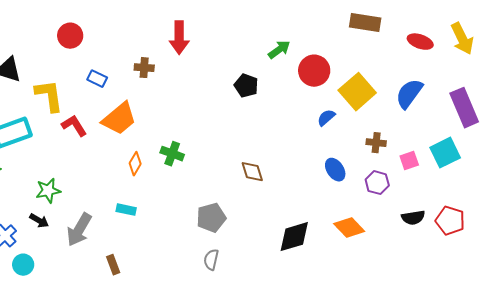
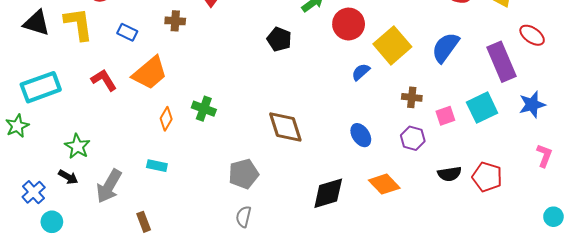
yellow L-shape: (49, 96) -> (78, 24), moved
blue ellipse: (335, 170) -> (361, 135), moved
brown diamond: (252, 172) -> (285, 127), size x1.5
green star: (48, 191) -> (77, 146), turned -30

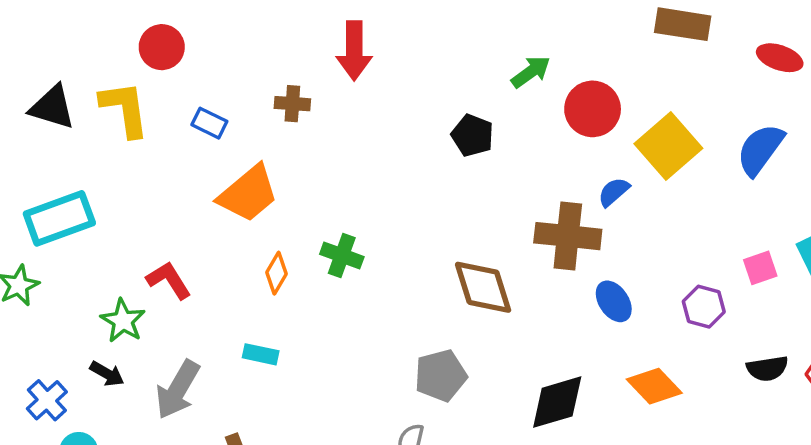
red L-shape: (104, 80) -> (169, 280), moved
brown cross: (412, 97) -> (568, 236), moved, size x1.8
gray pentagon: (244, 174) -> (441, 376), moved

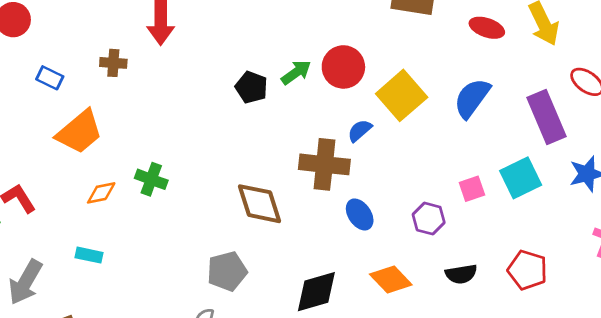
green arrow: (531, 72) -> (296, 72), moved
orange diamond: (276, 273) -> (101, 193), turned 48
black semicircle: (767, 368) -> (461, 274), moved

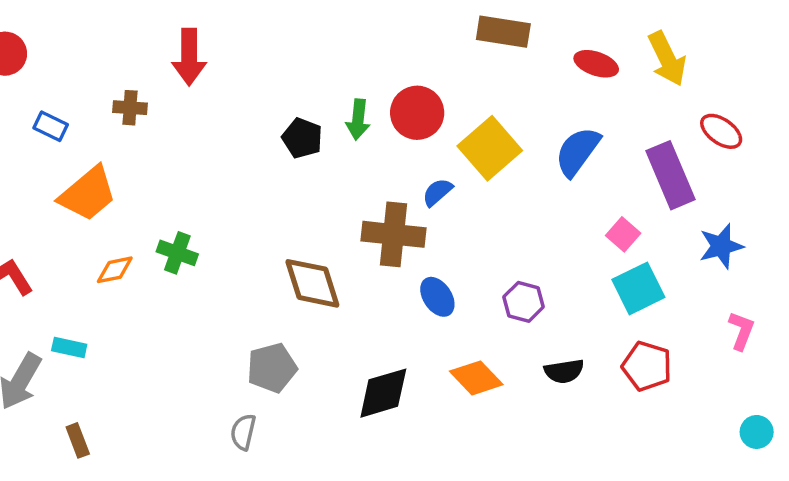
green arrow: (296, 72) -> (358, 120), turned 132
cyan square: (521, 178) -> (638, 288), moved
pink square: (472, 189) -> (623, 234), moved, turned -30
cyan rectangle: (89, 255) -> (69, 348), moved

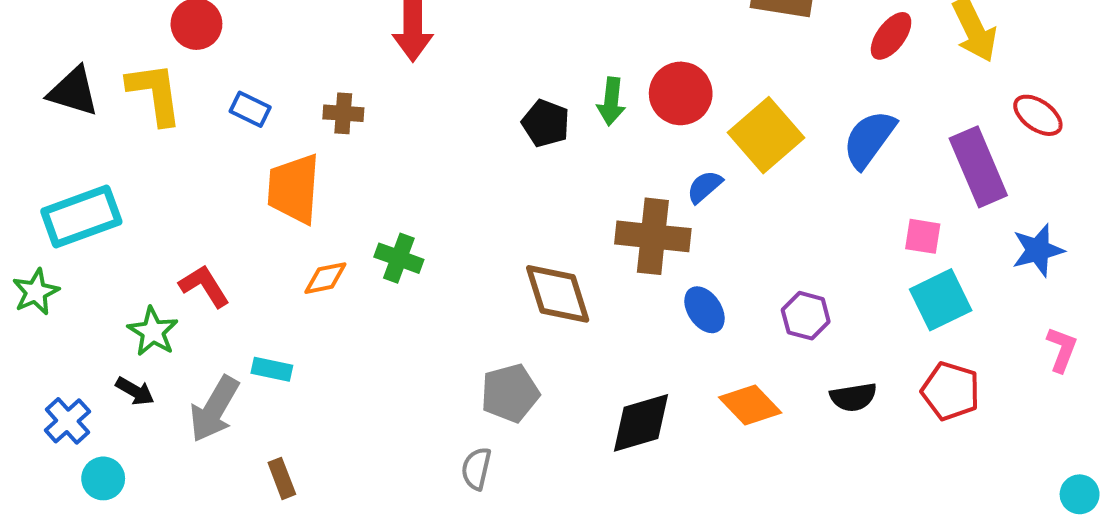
red ellipse: (596, 64) -> (891, 36), turned -72
brown cross: (130, 108) -> (343, 113), moved
orange trapezoid: (88, 194) -> (294, 189), turned 134
pink square: (623, 234) -> (923, 236), turned -32
cyan circle: (757, 432) -> (1080, 494), moved

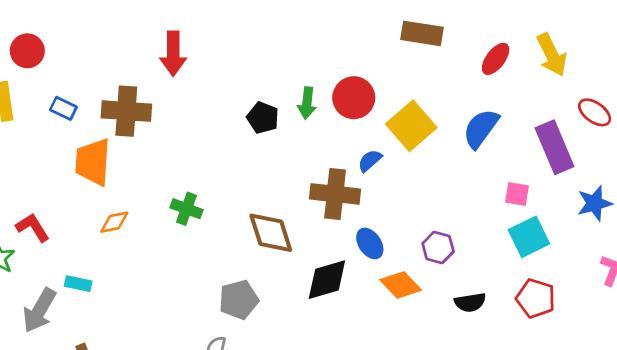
brown cross: (343, 113) -> (126, 111), size x1.8
green cross: (399, 258) -> (187, 209), moved
orange diamond: (750, 405) -> (401, 285), moved
black diamond: (641, 423) -> (327, 280), moved

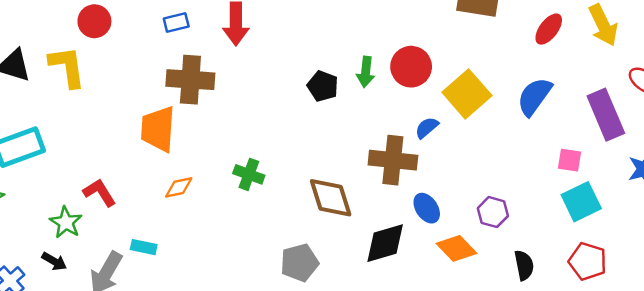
blue rectangle: (63, 108) -> (176, 23), moved, turned -40
black semicircle: (470, 302) -> (524, 265), turned -92

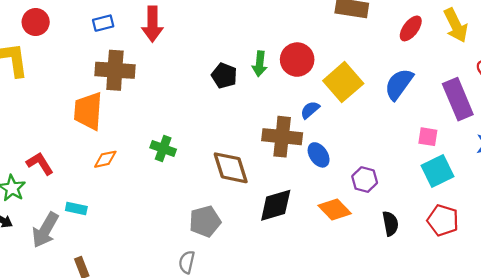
blue ellipse: (427, 208) -> (319, 155), moved

